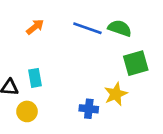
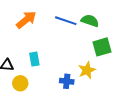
orange arrow: (35, 27) -> (26, 20), size x1.5
cyan rectangle: (35, 78) -> (34, 59), moved

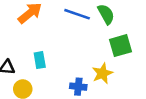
green semicircle: (90, 21) -> (106, 14), turned 42

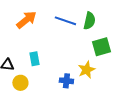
green semicircle: (106, 14) -> (89, 21), turned 42

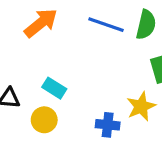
cyan rectangle: (34, 59) -> (54, 88), turned -48
yellow circle: (20, 83) -> (44, 120), moved

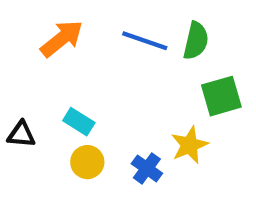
yellow circle: (44, 120) -> (87, 162), moved
blue cross: (108, 125) -> (147, 168), turned 30

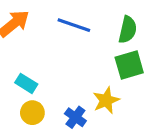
green semicircle: (196, 41) -> (128, 30), moved

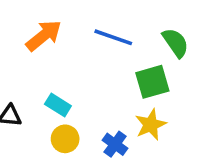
green semicircle: (128, 30) -> (176, 43), turned -48
green square: (129, 65) -> (152, 82), moved

